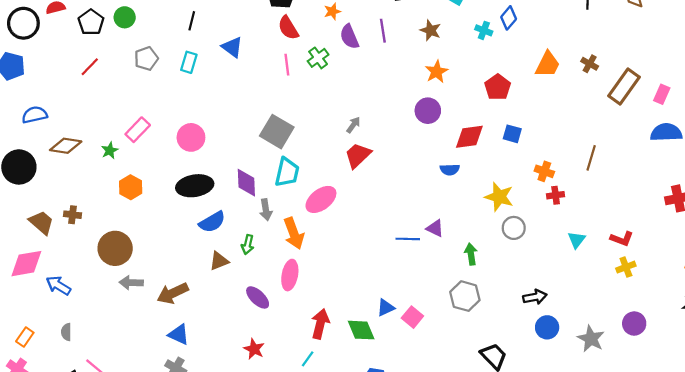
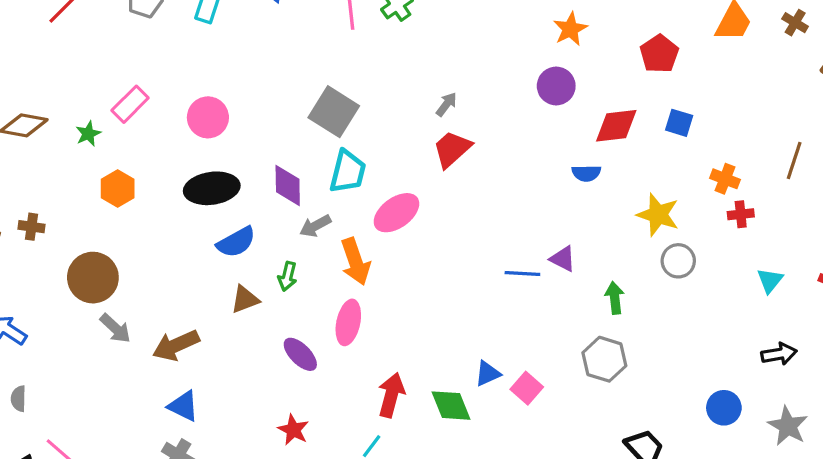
gray arrow: (266, 210) -> (315, 226), turned 70
gray arrow: (131, 283) -> (115, 328), turned -140
black arrow: (535, 297) -> (779, 354), moved

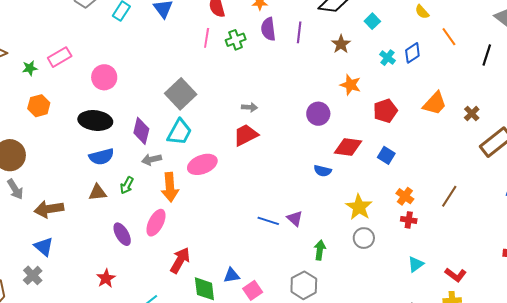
orange star: (570, 29) -> (350, 85), moved, turned 30
gray arrow: (446, 104) -> (250, 107), turned 42
red arrow: (391, 395) -> (180, 260), moved

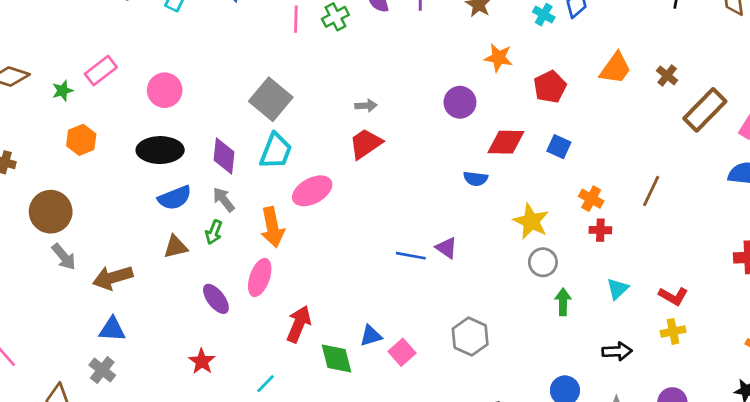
gray arrow: (152, 159) -> (224, 200), moved, turned 72
blue triangle: (44, 247) -> (112, 329), turned -30
green arrow: (320, 250) -> (563, 302), moved

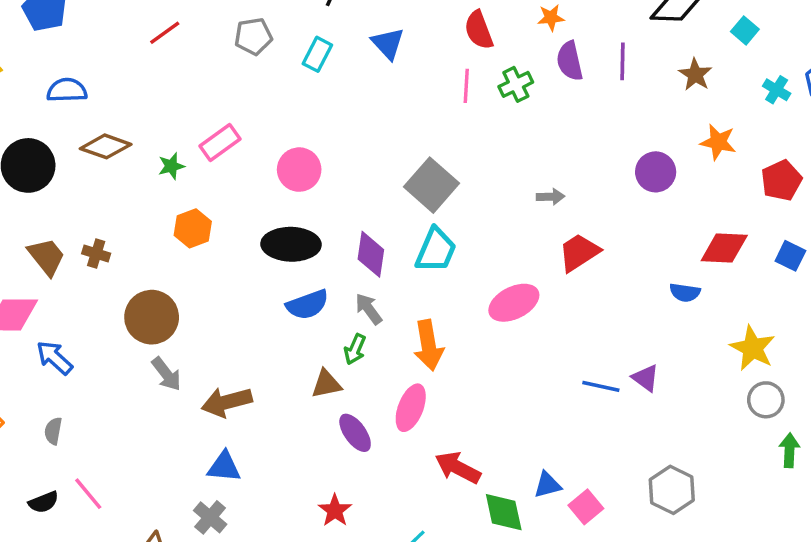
purple circle: (460, 102) -> (656, 172), moved
red trapezoid: (366, 144) -> (579, 252), moved
pink ellipse: (312, 191) -> (514, 303), moved
brown triangle: (176, 247) -> (326, 384), moved
red arrow: (299, 324) -> (458, 468), turned -87

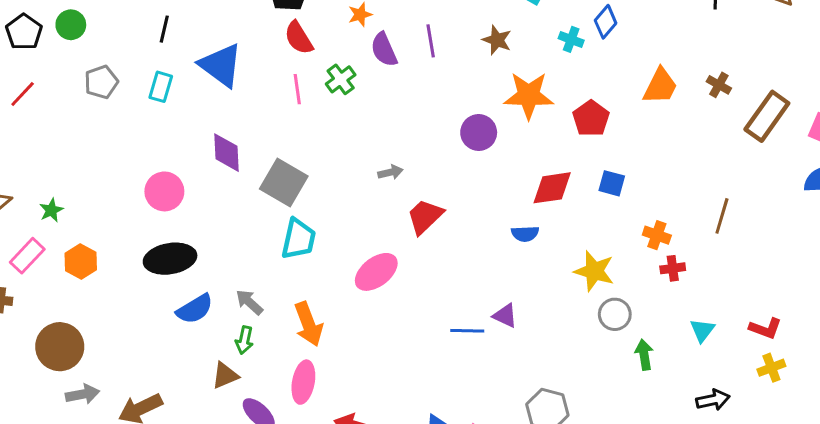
blue triangle: (388, 43) -> (221, 65), size x1.5
pink rectangle: (220, 142) -> (27, 256), moved
orange star: (718, 142) -> (529, 95), size x1.5
purple diamond: (371, 254) -> (226, 153), moved
gray arrow: (166, 374) -> (82, 394), turned -52

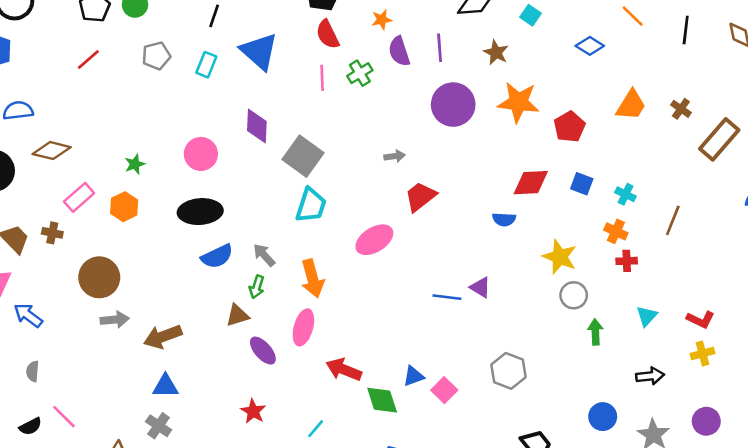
blue diamond: (606, 22) -> (590, 46), turned 76
cyan cross: (571, 39) -> (626, 194), moved
purple circle: (479, 133) -> (453, 105), moved, size x1.4
green star: (51, 210) -> (135, 164), moved

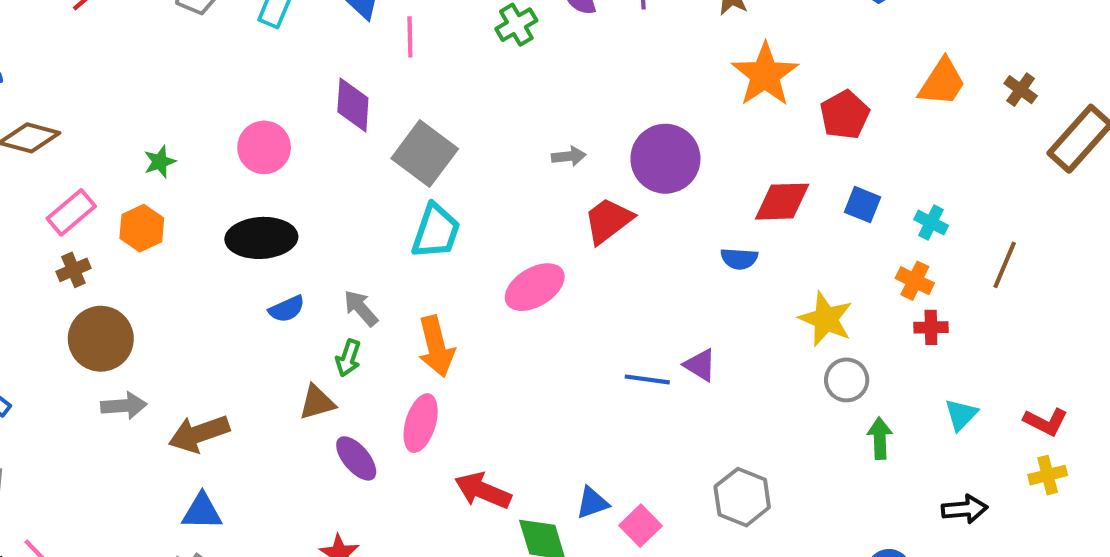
pink line: (322, 78) -> (410, 37), moved
orange star: (518, 102) -> (765, 75), turned 30
purple circle: (453, 105) -> (665, 159), moved
brown cross: (52, 233) -> (73, 270), moved, turned -36
blue semicircle: (217, 256) -> (287, 309), size x0.7

